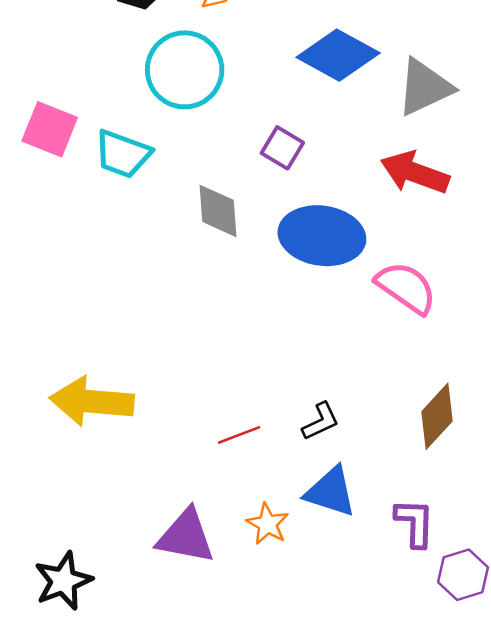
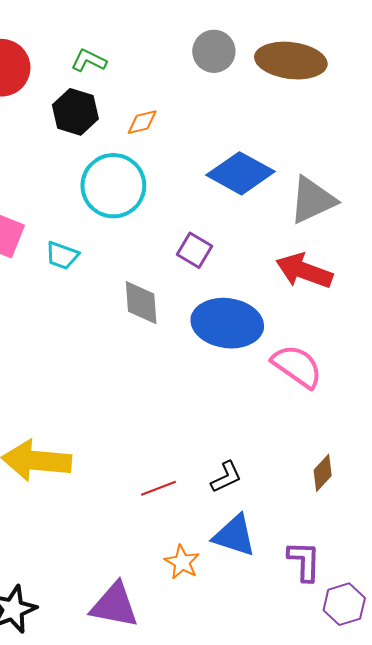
cyan trapezoid: (123, 154) -> (62, 255), size x0.7
brown diamond: (437, 416) -> (323, 473), size x0.7
purple triangle: (186, 536) -> (114, 605), moved

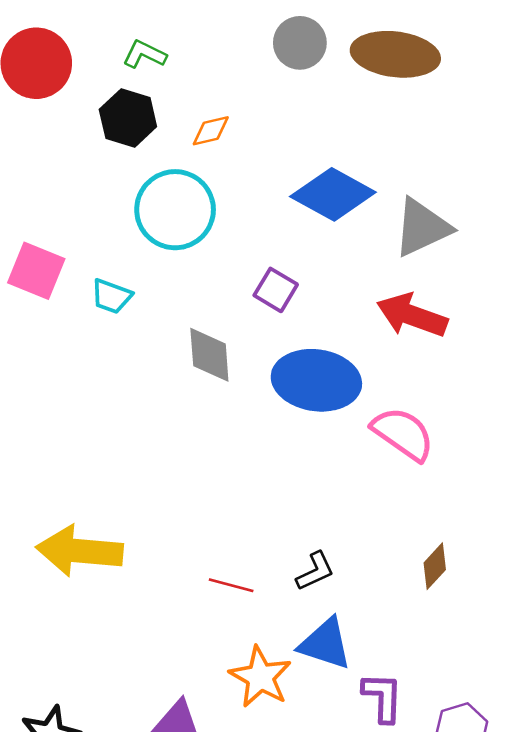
red line: (159, 488) -> (231, 585), turned 36
purple L-shape: (304, 561) -> (383, 697), moved
orange star: (182, 562) -> (260, 677), size x1.4

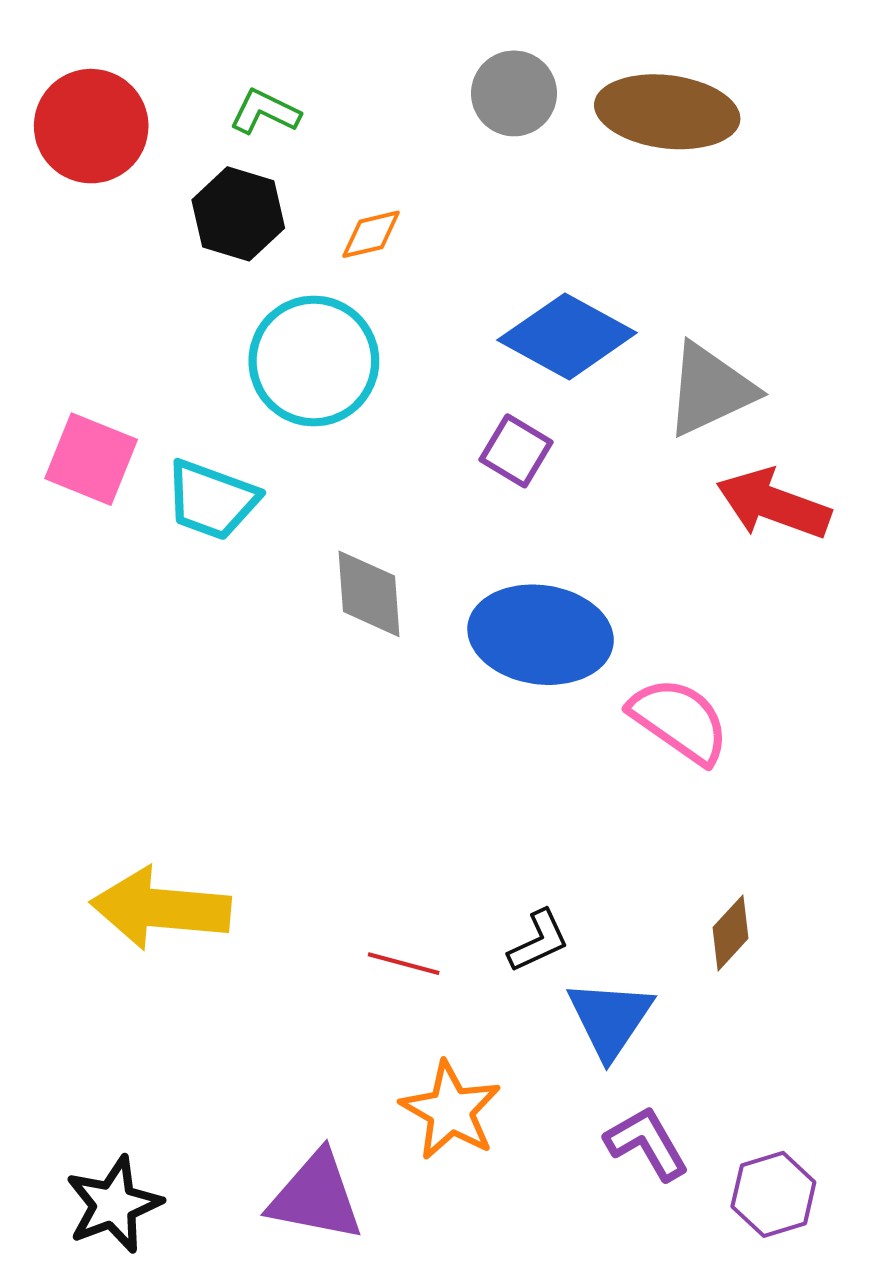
purple square: (276, 290) -> (516, 451), moved
cyan trapezoid: (111, 296) -> (212, 500), size x1.4
red arrow: (412, 315) -> (773, 504), moved
blue triangle: (325, 644) -> (610, 1019), moved, turned 46
purple L-shape: (383, 697) -> (647, 1143), turned -32

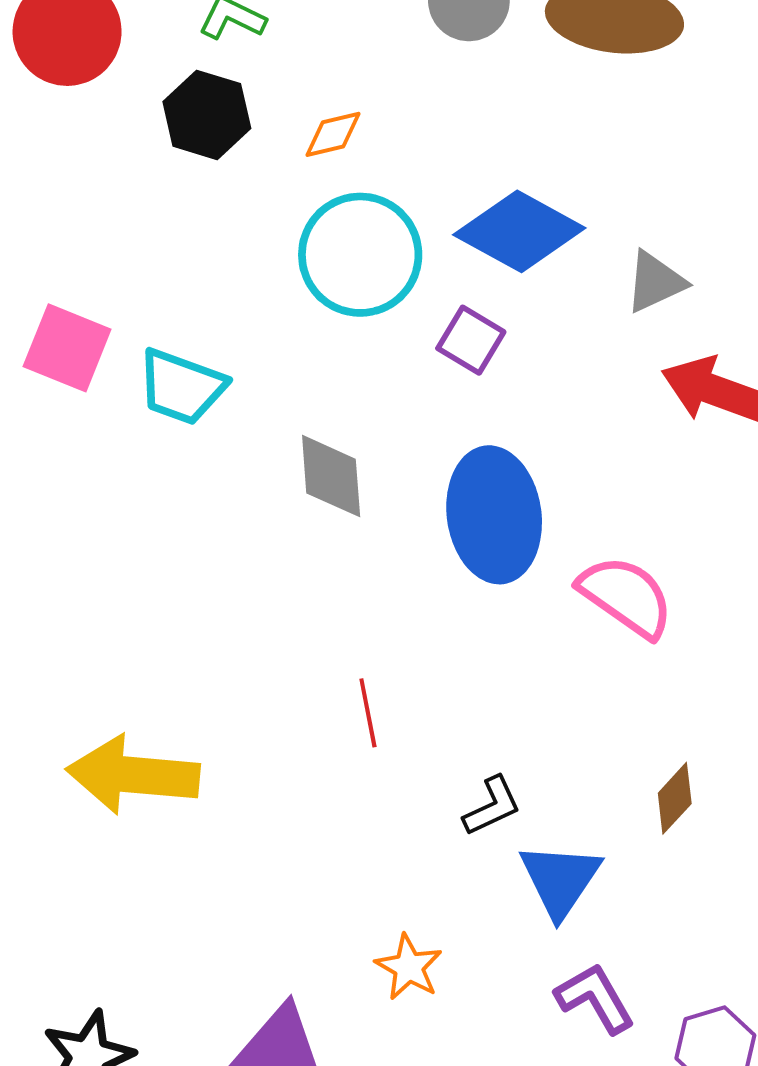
cyan circle: (314, 361) -> (360, 255), moved
gray triangle: (710, 390) -> (655, 282), size x0.7
blue ellipse: (541, 635) -> (494, 515), turned 74
red line: (404, 964) -> (368, 713), moved, turned 64
orange star: (451, 1111) -> (409, 967), size x0.7

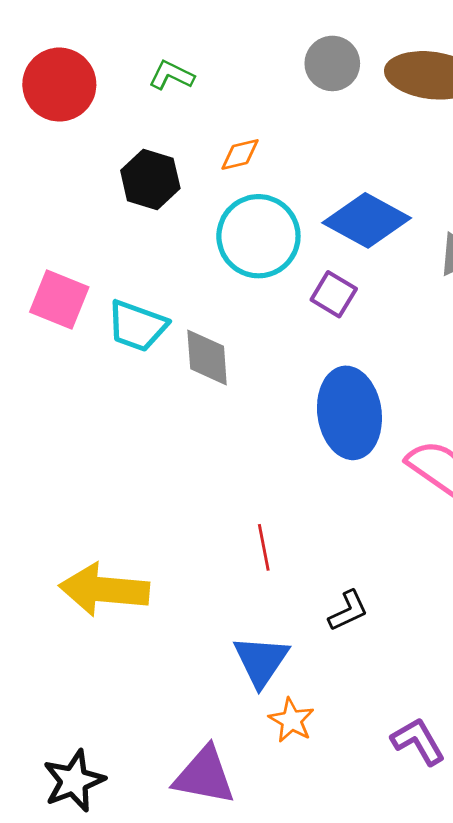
black hexagon: (207, 115) -> (150, 179), moved
gray diamond: (331, 476) -> (207, 358), moved
blue triangle: (560, 880) -> (261, 661), moved

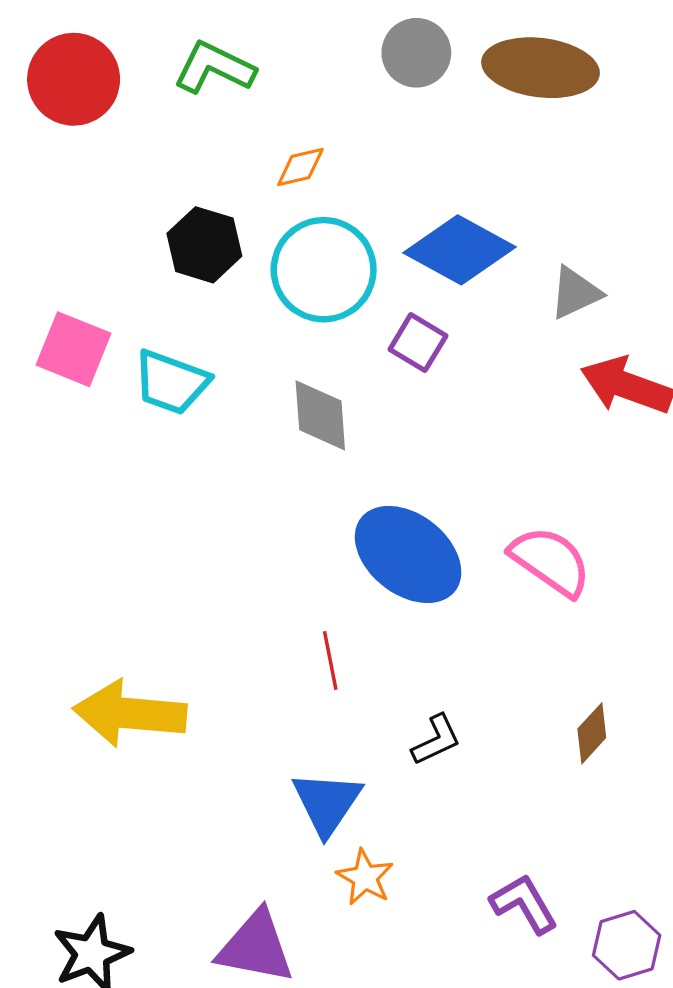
green L-shape: (171, 75) -> (214, 68), size x1.4
black hexagon: (150, 179) -> (204, 245), moved
gray diamond: (207, 358) -> (320, 415), moved
blue ellipse: (349, 413) -> (408, 554), moved, turned -44

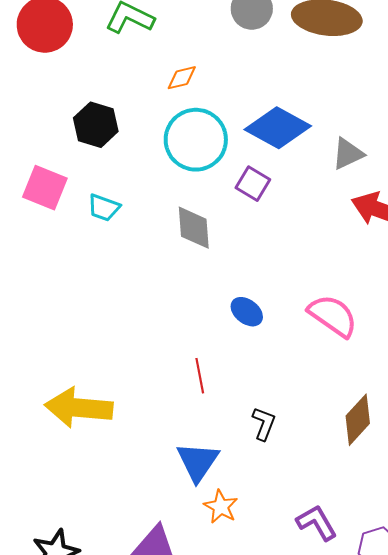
black hexagon: (204, 245) -> (96, 125), moved
cyan trapezoid: (171, 382) -> (104, 208), size x0.7
blue ellipse: (408, 554) -> (247, 312), size x0.5
brown diamond: (592, 733) -> (358, 420), size x1.4
black L-shape: (436, 740) -> (264, 424), turned -44

